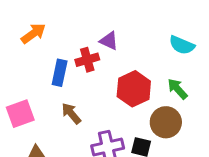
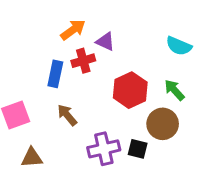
orange arrow: (33, 33) -> (73, 30), moved

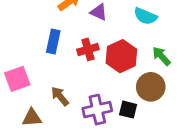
cyan semicircle: (179, 46) -> (145, 16), moved
red cross: (83, 61) -> (88, 49), moved
brown arrow: (67, 115) -> (60, 96), moved

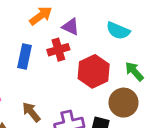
red cross: (88, 49) -> (58, 50), moved

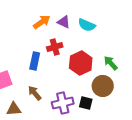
purple triangle: (71, 27) -> (64, 22), moved
cyan semicircle: (118, 31) -> (87, 25), moved
blue rectangle: (24, 56) -> (35, 61), moved

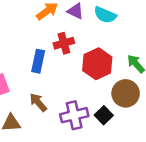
black square: (86, 103) -> (104, 115), turned 32

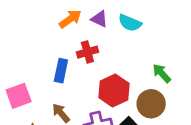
red hexagon: (97, 64) -> (114, 91), moved

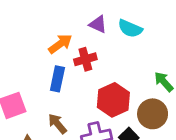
orange arrow: (70, 19) -> (60, 44), moved

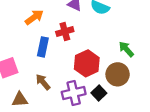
orange arrow: (60, 44) -> (34, 17), moved

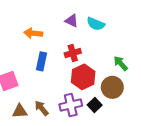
orange arrow: (34, 17) -> (33, 33), turned -138
red cross: (65, 32) -> (73, 53), moved
brown arrow: (43, 82) -> (42, 108), moved

